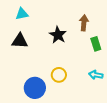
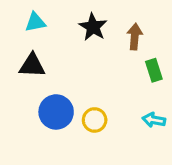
black star: (58, 35) -> (93, 27), moved
blue circle: (35, 88) -> (56, 112), moved

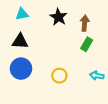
green rectangle: (154, 70) -> (87, 44), moved, turned 48
blue circle: (56, 112) -> (21, 69), moved

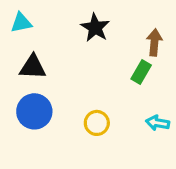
cyan triangle: (22, 14) -> (21, 23), moved
brown arrow: (85, 23) -> (154, 42), moved

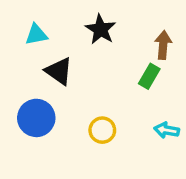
cyan triangle: (21, 23) -> (36, 35), moved
black triangle: (33, 67) -> (59, 71), moved, turned 32

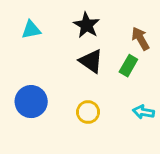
brown arrow: (163, 45) -> (140, 39), turned -35
black triangle: (59, 71) -> (91, 61), moved

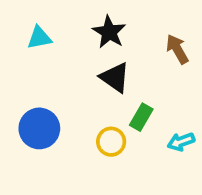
green rectangle: (128, 66) -> (141, 117), moved
cyan arrow: (143, 112) -> (181, 142), turned -30

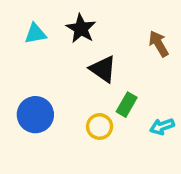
black star: (109, 32) -> (81, 29), moved

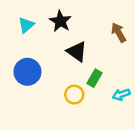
cyan triangle: (35, 34) -> (26, 25), turned -30
blue circle: (35, 115) -> (27, 72), moved

